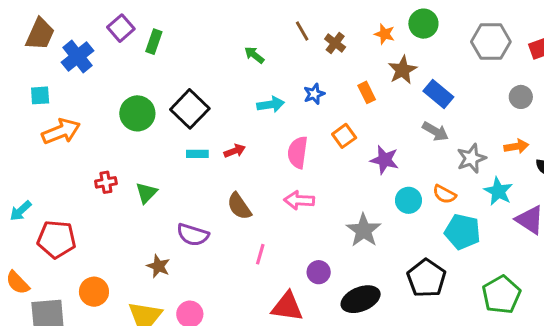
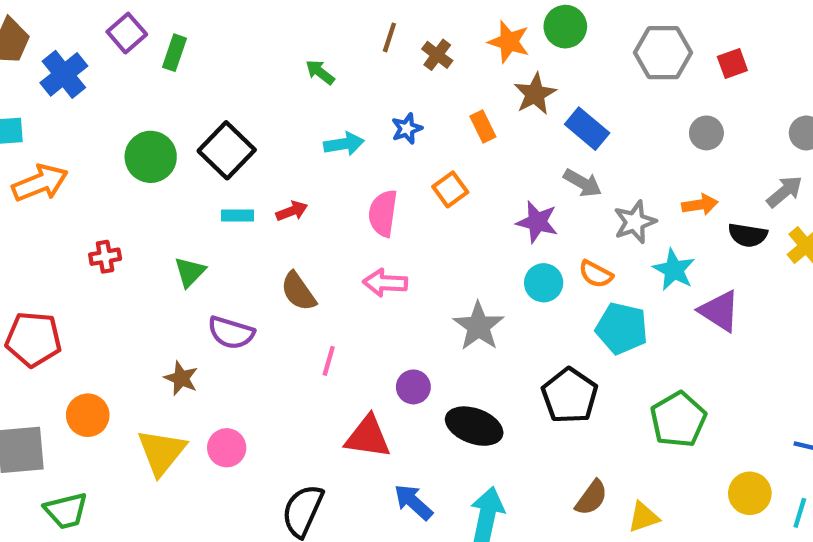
brown line: (302, 31) -> (389, 37), turned 48
orange star: (385, 34) -> (509, 42), size x1.4
purple star: (385, 160) -> (537, 222), moved
green triangle: (146, 193) -> (190, 272), moved
black ellipse: (361, 299) -> (474, 426), turned 42

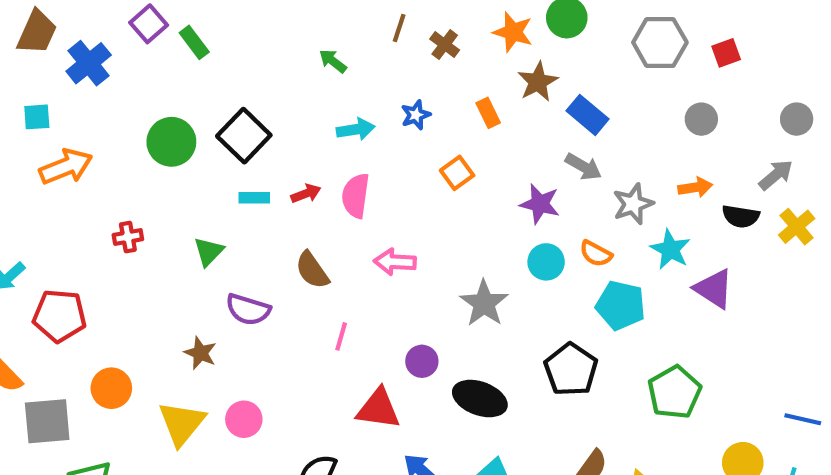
green rectangle: (175, 53) -> (194, 42), turned -56
pink semicircle: (383, 213) -> (356, 196), moved

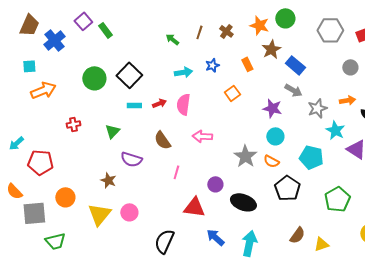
brown line: (399, 28) -> (199, 32), moved
orange semicircle: (596, 254) -> (271, 161), moved

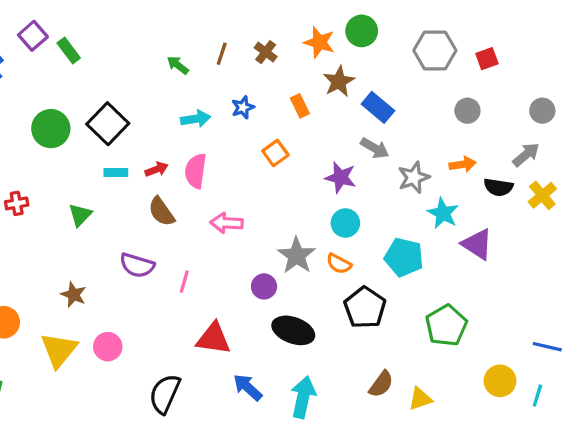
brown semicircle: (162, 140) -> (161, 212), moved
purple semicircle: (131, 159) -> (137, 265), moved
purple circle: (215, 184) -> (264, 286), moved

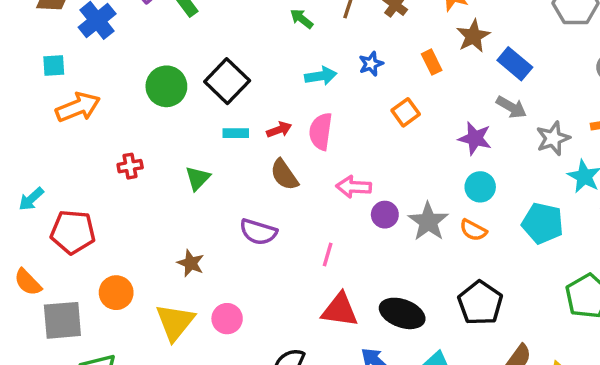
pink line: (184, 282) -> (328, 254), moved
purple circle: (264, 286) -> (385, 215), moved
black pentagon: (365, 308) -> (480, 303), moved
black ellipse: (293, 330) -> (402, 313), moved

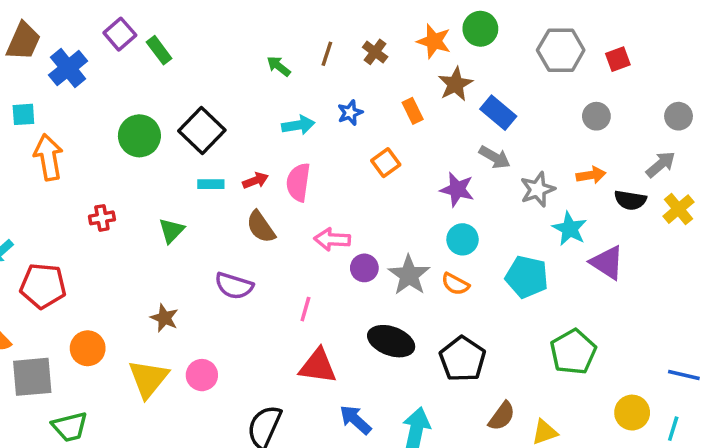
orange arrow: (78, 107) -> (48, 157), turned -78
black ellipse: (402, 313) -> (391, 341), moved

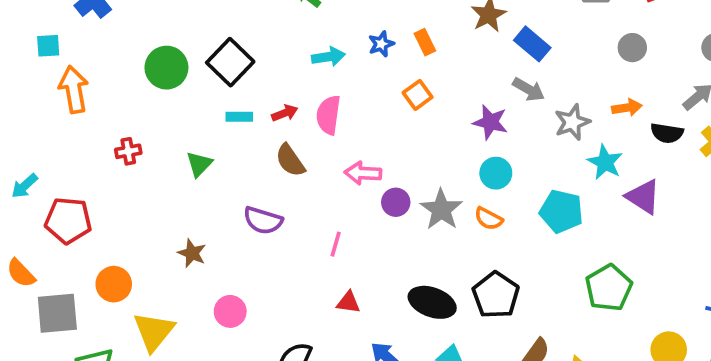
orange rectangle: (413, 111) -> (425, 42), moved
black ellipse: (391, 341) -> (432, 302), moved
red triangle: (318, 366) -> (348, 302), size x0.6
yellow triangle: (148, 379) -> (154, 331), moved

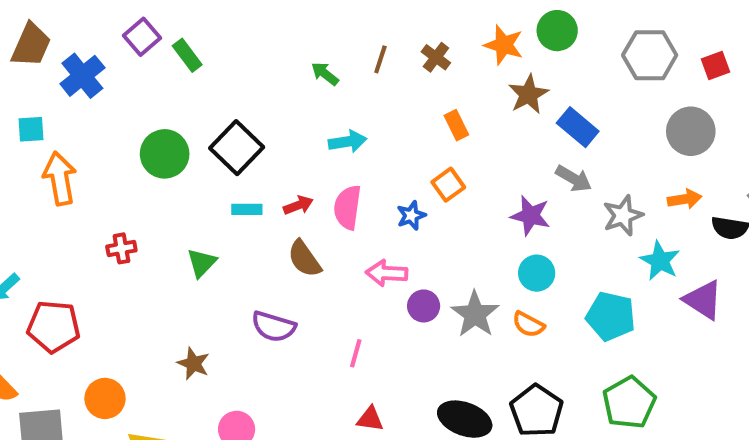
blue star: (381, 44) -> (411, 216), moved
gray circle: (632, 48) -> (691, 131), size x1.5
green pentagon: (609, 288) -> (629, 403), moved

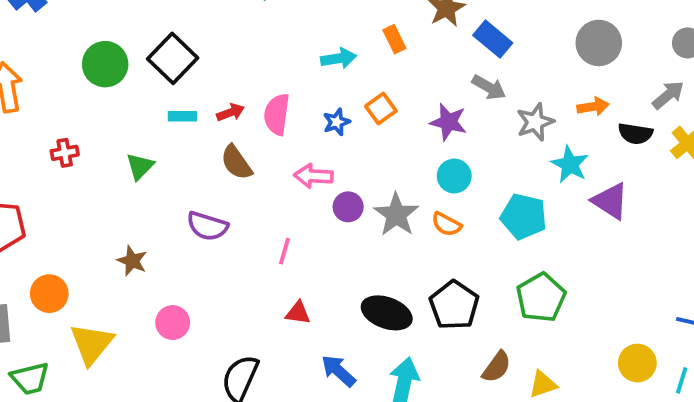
orange rectangle: (456, 125) -> (394, 39), moved
cyan arrow: (348, 142) -> (338, 58), moved
orange square: (448, 185) -> (381, 109), moved

